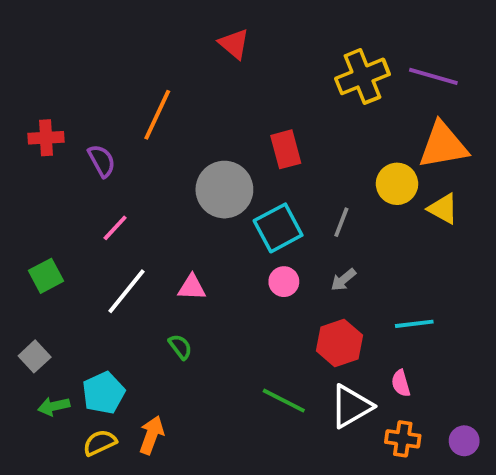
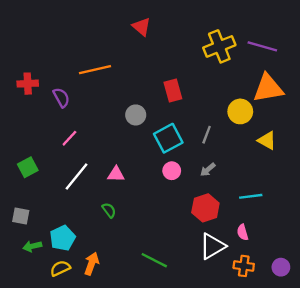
orange line: (157, 115) -> (95, 70), turned 52
gray circle: (224, 190) -> (136, 115), size x0.6
yellow triangle: (443, 209) -> (267, 141), moved
gray square: (35, 356) -> (21, 216), turned -36
green line: (284, 401) -> (154, 260), moved

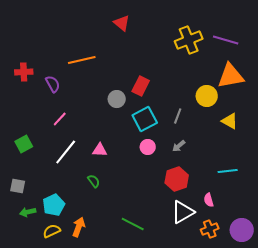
red rectangle: (173, 91) -> (141, 86), moved, turned 42
cyan line: (251, 196) -> (228, 171), moved
orange cross: (244, 266) -> (210, 229), turned -30
purple circle: (281, 267) -> (242, 230), size x1.5

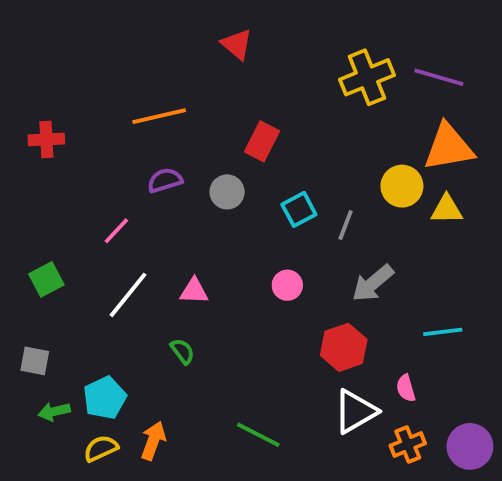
purple semicircle: (53, 84) -> (165, 180), moved, turned -78
red rectangle: (141, 86) -> (262, 141), moved
cyan square: (145, 119) -> (299, 209), moved, size x0.7
yellow triangle: (230, 121) -> (447, 209), moved, turned -30
gray arrow: (179, 146) -> (373, 283), moved, size x1.6

